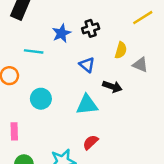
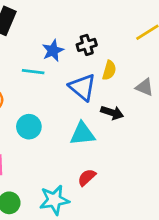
yellow semicircle: (121, 50) -> (109, 70), moved
cyan line: (34, 51) -> (33, 72), moved
blue triangle: (87, 65) -> (82, 87), size x1.5

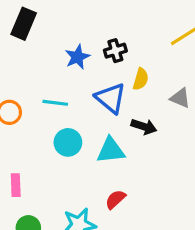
cyan line: (33, 72) -> (55, 103), moved
cyan circle: (29, 127) -> (68, 142), moved

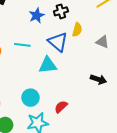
black arrow: (144, 127) -> (98, 79), moved
cyan circle: (68, 142) -> (31, 98), moved
cyan triangle: (111, 150) -> (48, 65), moved

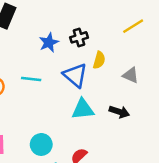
cyan triangle: (48, 65) -> (83, 109), moved
black arrow: (98, 79) -> (119, 112), moved

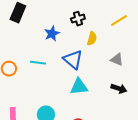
black cross: (79, 37) -> (78, 19), moved
yellow semicircle: (99, 60) -> (92, 39), moved
black arrow: (119, 112) -> (119, 89), moved

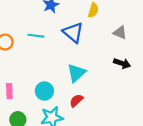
cyan triangle: (79, 87) -> (76, 73), moved, turned -36

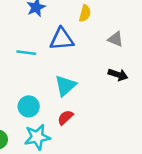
blue triangle: (73, 32) -> (62, 39), turned -45
cyan line: (36, 36) -> (26, 53), moved

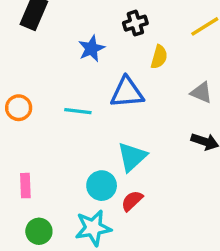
cyan circle: (29, 106) -> (102, 186), moved

